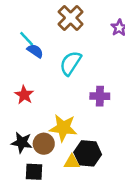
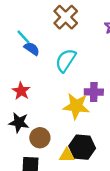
yellow star: (63, 128) -> (76, 106), moved
black star: (22, 142) -> (19, 123), moved

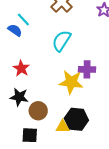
blue semicircle: (32, 49) -> (15, 30), moved

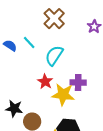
cyan line: (23, 20) -> (29, 43), moved
red star: (21, 68) -> (45, 82), moved

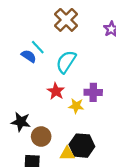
blue semicircle: (10, 46) -> (29, 56), moved
yellow star: (63, 95) -> (76, 106), size x0.6

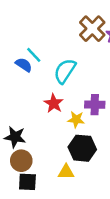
brown cross: (66, 20) -> (92, 29), moved
brown circle: (41, 137) -> (21, 161), moved
black hexagon: (82, 146) -> (82, 148), moved

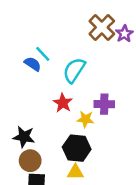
black hexagon: (82, 148) -> (77, 148), moved

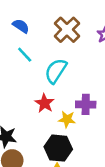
brown cross: (102, 27) -> (67, 30), moved
blue semicircle: (33, 64) -> (21, 26), moved

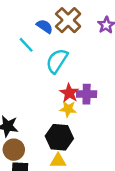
blue semicircle: (21, 26) -> (45, 26), moved
red star: (45, 103) -> (69, 93), moved

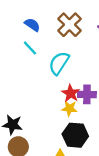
blue semicircle: (45, 26) -> (32, 25), moved
black hexagon: (59, 137) -> (75, 135), moved

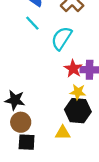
yellow star: (69, 108) -> (78, 92), moved

